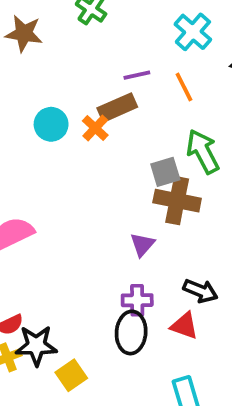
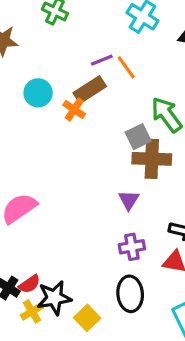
orange line: (184, 87) -> (126, 67), moved
cyan circle: (51, 124) -> (38, 93), moved
black ellipse: (131, 332) -> (130, 294), moved

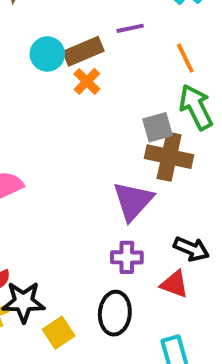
orange line: (126, 67) -> (185, 58), moved
brown rectangle: (90, 90) -> (83, 51), moved
purple triangle: (129, 200) -> (133, 201), size x1.6

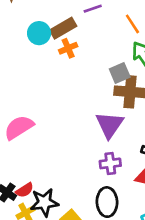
orange cross: (87, 81) -> (68, 48), turned 30

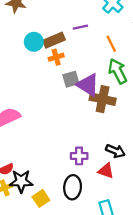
gray square: (120, 73) -> (71, 79), moved
purple triangle: (110, 125) -> (88, 85), moved, turned -40

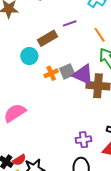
cyan circle: (34, 42) -> (29, 56), moved
orange cross: (56, 57) -> (51, 73), moved

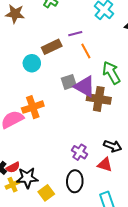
orange line: (100, 35) -> (86, 51), moved
orange cross: (51, 73) -> (33, 107), moved, size x1.5
purple cross: (83, 140) -> (80, 152), turned 35

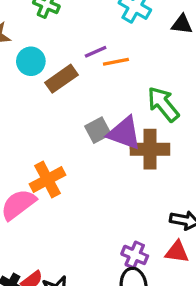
orange line: (86, 51) -> (116, 62), moved, turned -63
cyan circle: (32, 63) -> (31, 61), moved
purple cross: (80, 152) -> (135, 255), moved

